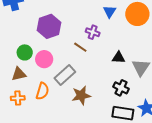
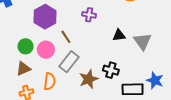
brown line: (80, 47) -> (66, 37), moved, turned 32
black cross: (121, 88) -> (111, 70), moved

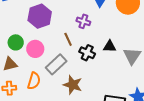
brown line: (66, 37) -> (68, 39), moved
black cross: (111, 70) -> (87, 53), moved
brown star: (89, 79) -> (73, 85), turned 30

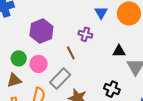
black triangle: (110, 46) -> (119, 51), moved
black cross: (87, 53) -> (112, 89), moved

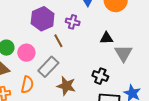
purple hexagon: (41, 31) -> (43, 19), moved

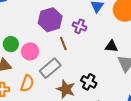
black cross: (100, 76) -> (89, 82), moved

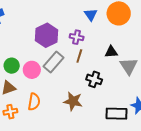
brown line: (63, 43) -> (79, 56), moved, turned 48
gray rectangle: (50, 68) -> (53, 62), moved
black cross: (89, 82) -> (94, 79), moved

